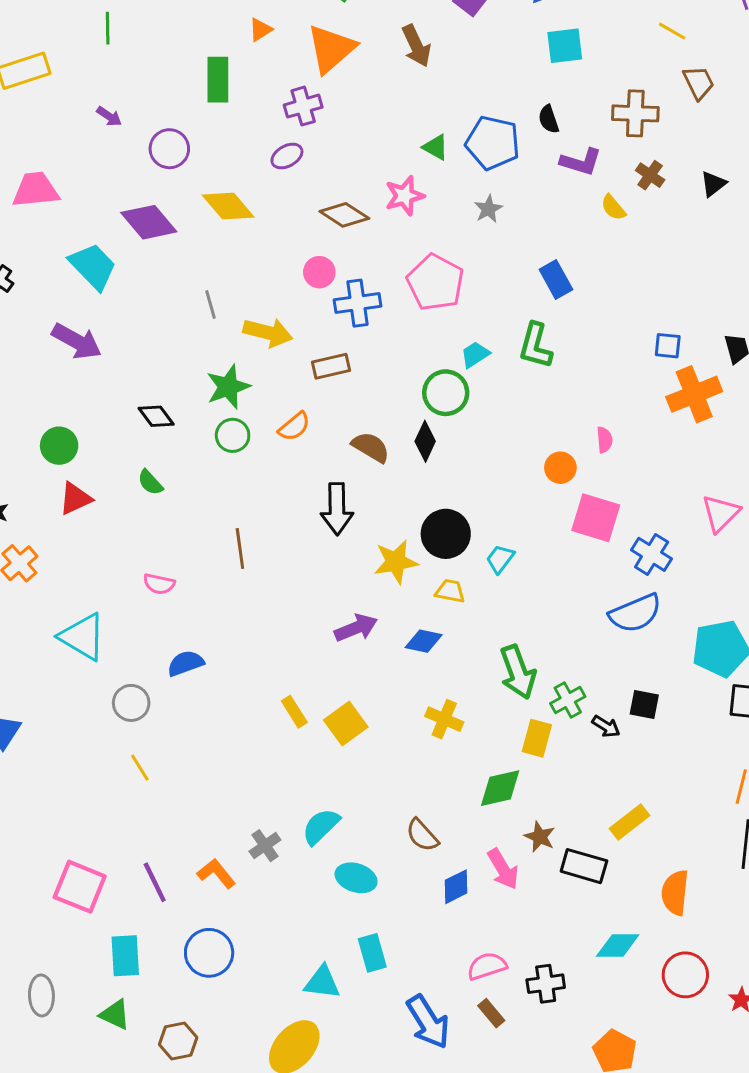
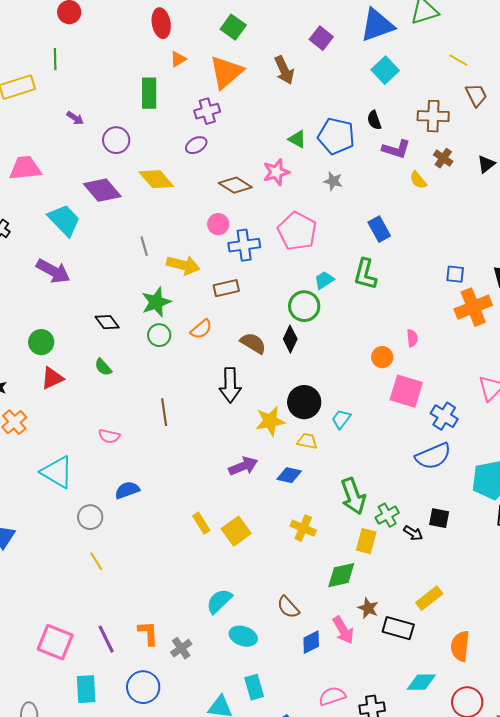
green line: (108, 28) -> (55, 59), moved
cyan square: (565, 46) -> (385, 70), turned -36
gray star: (488, 209) -> (333, 181), turned -30
gray cross: (265, 846) -> (181, 648), moved
orange L-shape: (216, 873) -> (148, 633), turned 36

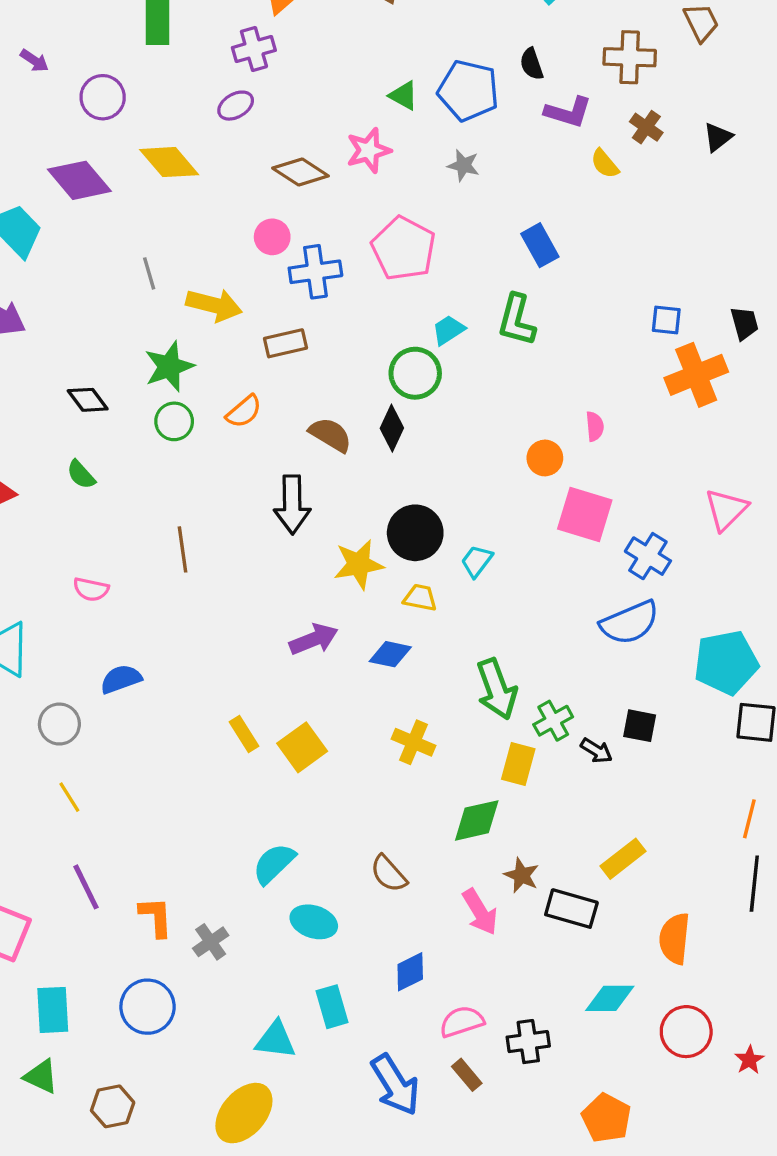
purple line: (106, 639) -> (86, 887), moved
blue diamond: (311, 642) -> (410, 972), moved

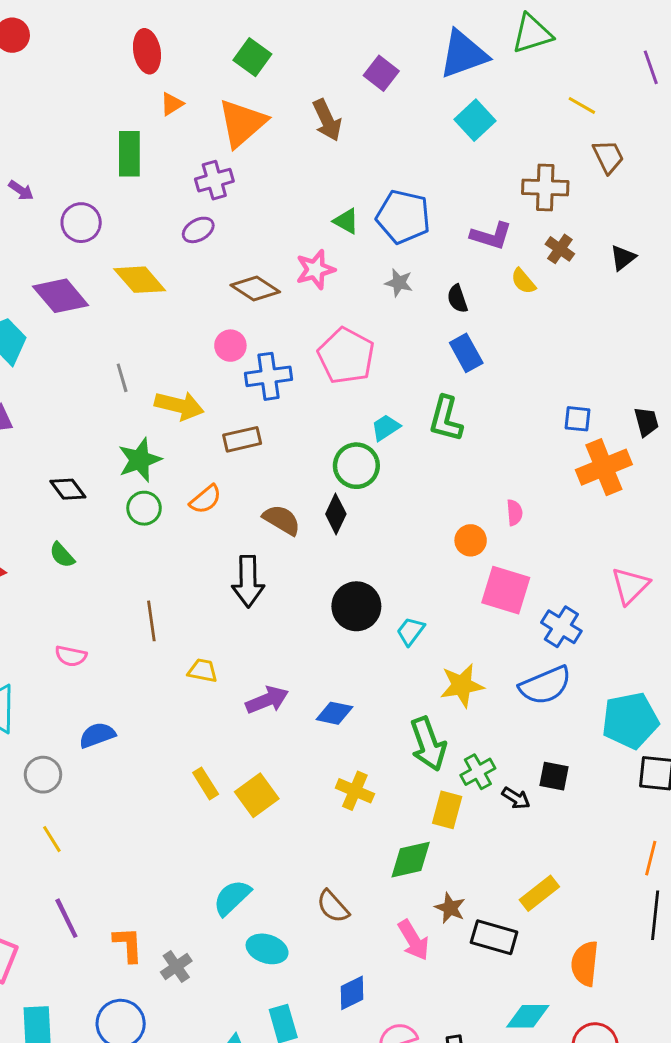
black semicircle: (532, 64) -> (457, 299), moved
yellow star: (359, 564) -> (462, 685), moved
yellow trapezoid: (420, 598) -> (203, 671), moved

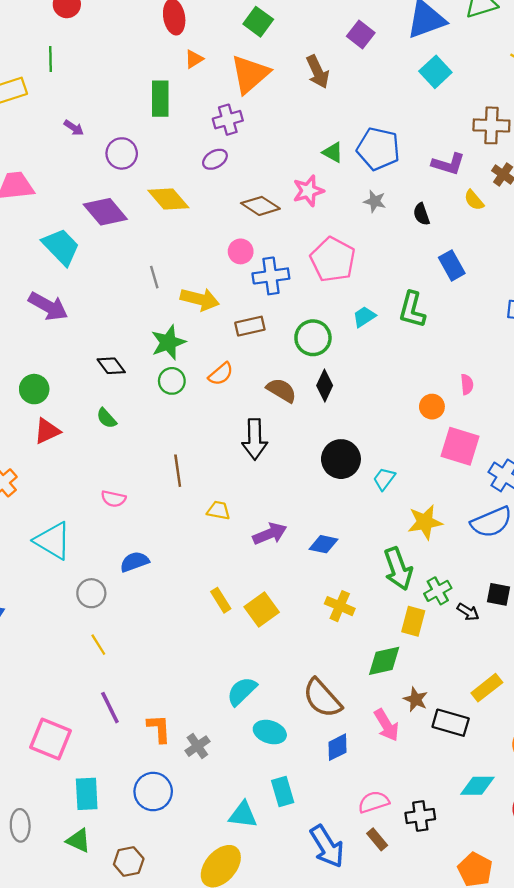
blue rectangle: (466, 353) -> (452, 265), moved
green circle: (356, 466) -> (313, 338), moved
brown semicircle: (333, 906) -> (322, 698), size x1.5
blue diamond: (352, 993) -> (337, 747), moved

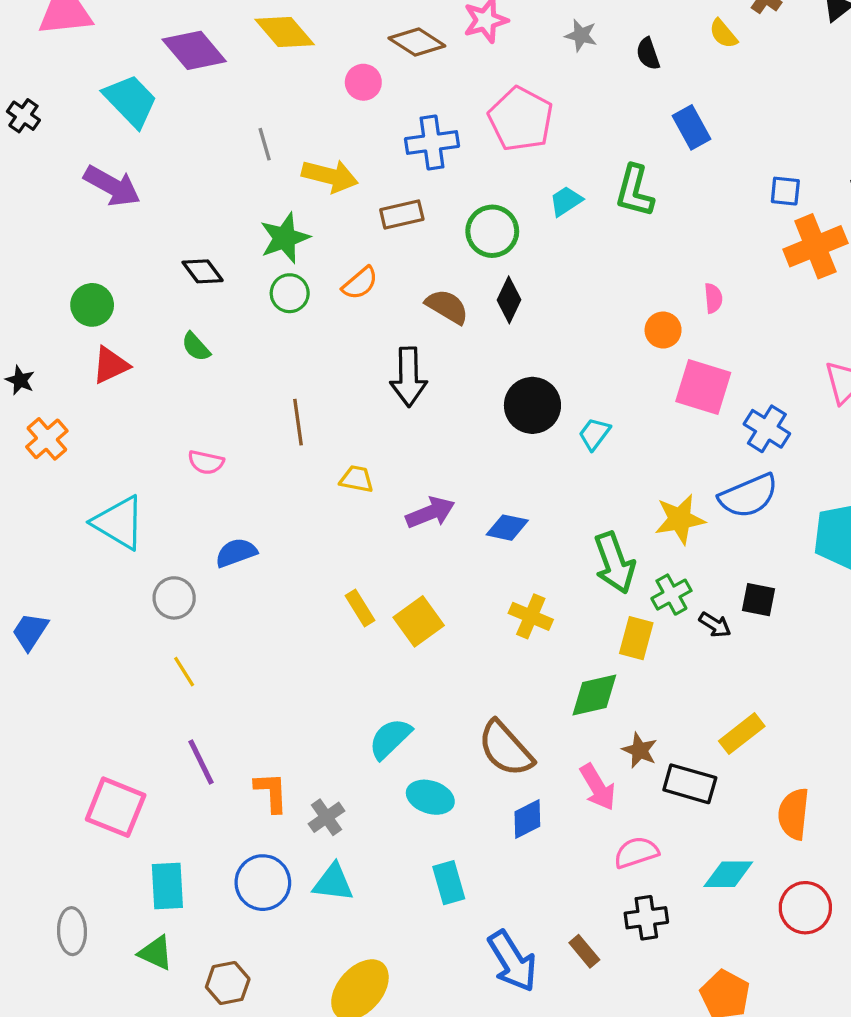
pink circle: (241, 251) -> (363, 82), moved
yellow star: (425, 522) -> (680, 519), moved
pink semicircle: (374, 802) -> (636, 852), moved
cyan triangle: (243, 815) -> (333, 883), moved

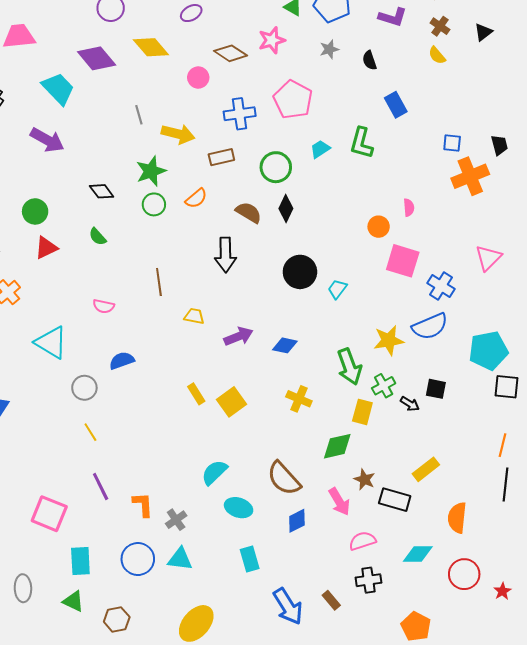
yellow semicircle: (723, 34) -> (437, 55), moved
gray star: (581, 35) -> (329, 49), turned -30

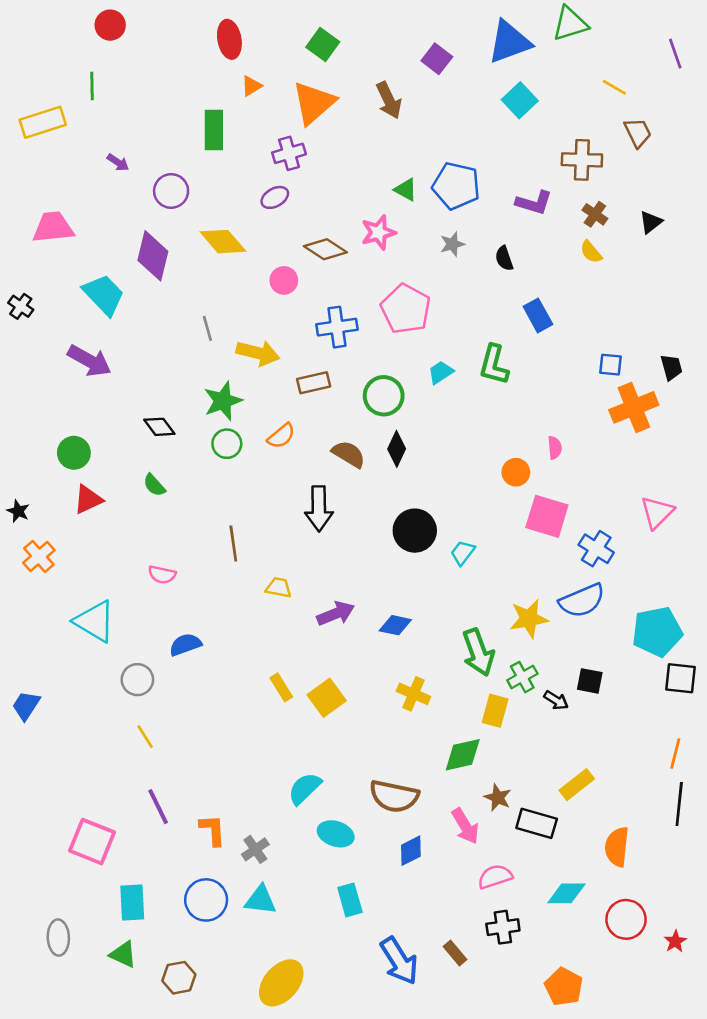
purple diamond: (97, 58) -> (153, 256), turned 54
brown semicircle: (284, 478) -> (394, 796), turned -36

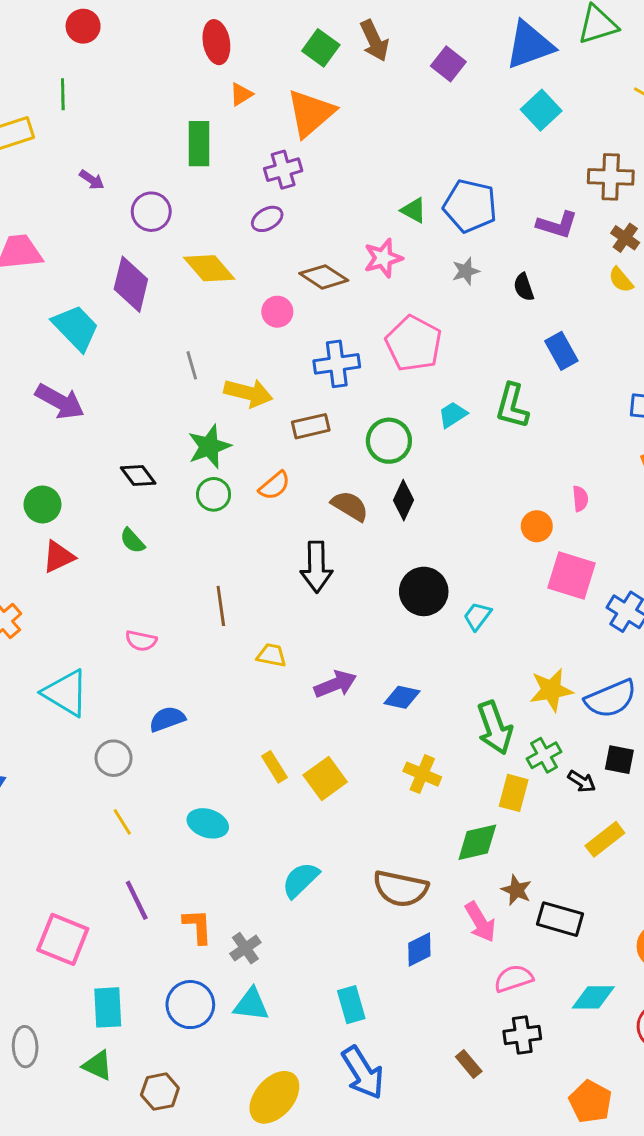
brown arrow: (389, 100) -> (374, 41), moved
blue semicircle: (582, 601) -> (611, 699), moved
yellow rectangle: (577, 785) -> (605, 839), moved
cyan ellipse: (336, 834) -> (208, 823), moved
blue arrow: (399, 961) -> (363, 1073), moved

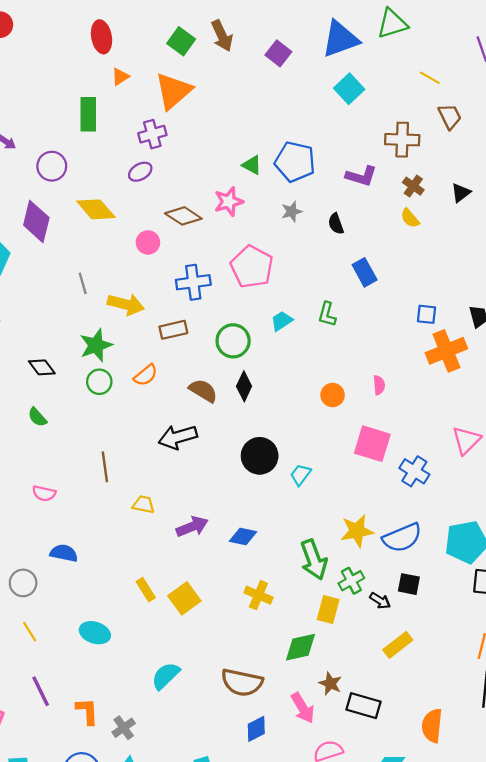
green L-shape: (512, 406) -> (327, 314), size x0.7
orange circle: (537, 526) -> (333, 395), moved
black arrow: (316, 567) -> (178, 437), turned 75
blue semicircle: (167, 719) -> (64, 553), turned 32

